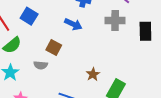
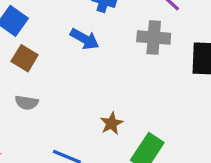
brown square: (54, 48) -> (25, 58), moved

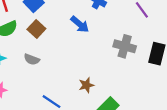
gray cross: (154, 37) -> (125, 46), moved

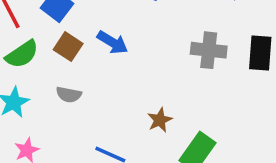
blue arrow: (80, 24) -> (113, 42), moved

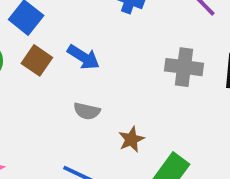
gray semicircle: (69, 95) -> (87, 111), moved

